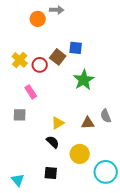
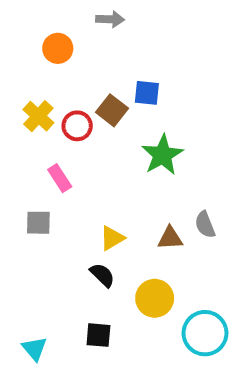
orange circle: (38, 19) -> (58, 48), moved

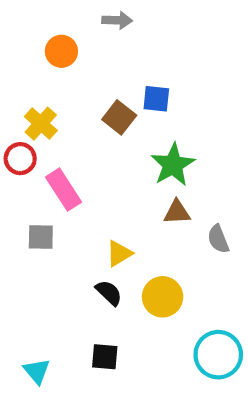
red circle: (77, 126) -> (20, 159), moved
pink rectangle: (60, 178) -> (63, 190), size x1.4
brown triangle: (170, 238) -> (177, 212), moved
yellow circle: (155, 298) -> (163, 297), moved

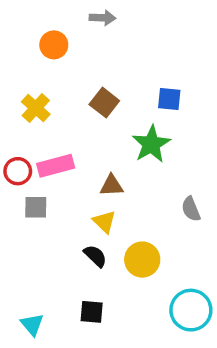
blue square: (156, 99) -> (169, 99), moved
red circle: (20, 159) -> (18, 171), moved
pink rectangle: (63, 190) -> (56, 166), turned -72
brown triangle: (177, 212) -> (112, 186), moved
yellow triangle: (119, 254) -> (104, 222), turned -45

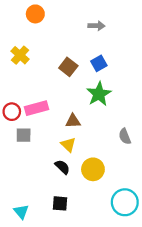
gray arrow: (103, 18) -> (97, 26), moved
orange circle: (54, 45) -> (35, 14), moved
blue square: (169, 99) -> (99, 63), moved, turned -35
yellow cross: (36, 108) -> (20, 55), moved

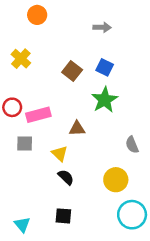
blue square: (99, 63) -> (105, 67), turned -35
red circle: (12, 112) -> (12, 107), moved
yellow triangle: (68, 145) -> (60, 153), moved
yellow circle: (93, 169) -> (116, 180), moved

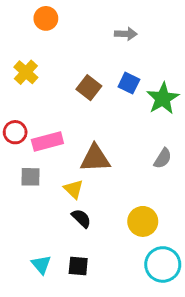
green star: (105, 100) -> (163, 98), moved
brown triangle: (77, 129) -> (95, 158), size x1.5
gray semicircle: (132, 145) -> (163, 158), moved, turned -126
cyan triangle: (22, 225) -> (41, 264), moved

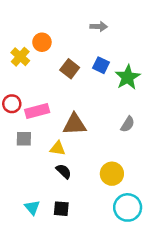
orange circle: (46, 18) -> (42, 42), moved
yellow triangle: (74, 189) -> (58, 148), turned -35

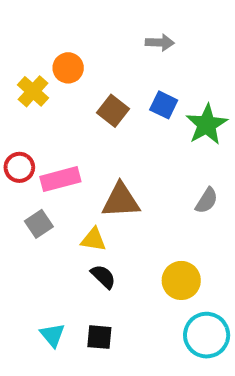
gray square: (24, 139) -> (39, 224), turned -35

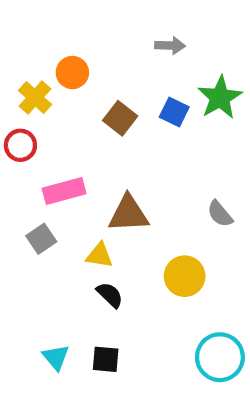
green star: (207, 124) -> (220, 97), moved
red circle: (19, 167) -> (20, 145), moved
gray semicircle: (207, 201) -> (220, 214), turned 108
yellow circle: (181, 280) -> (185, 276), moved

